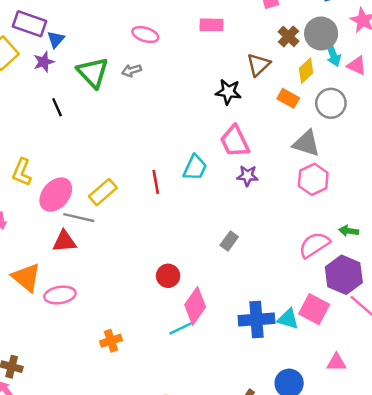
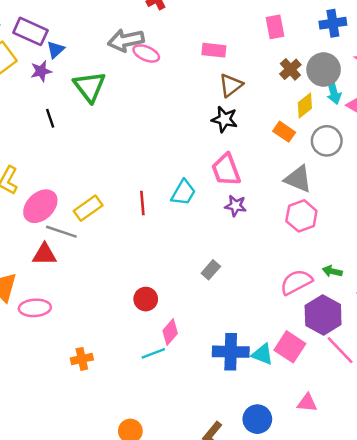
brown triangle: (258, 65) -> (231, 85), moved
gray arrow: (131, 70) -> (126, 40), moved, size x1.8
pink diamond: (195, 306) -> (170, 332), size x0.7

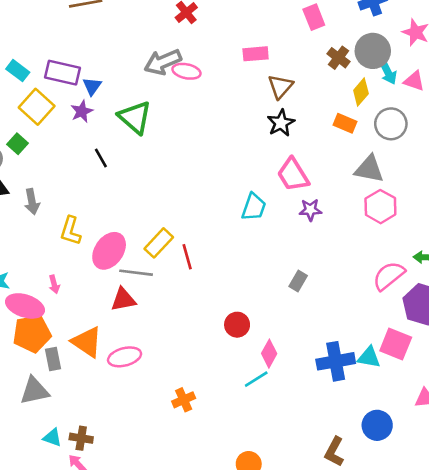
black star: (224, 119) -> (281, 123), turned -30
red line: (142, 203) -> (187, 257), moved

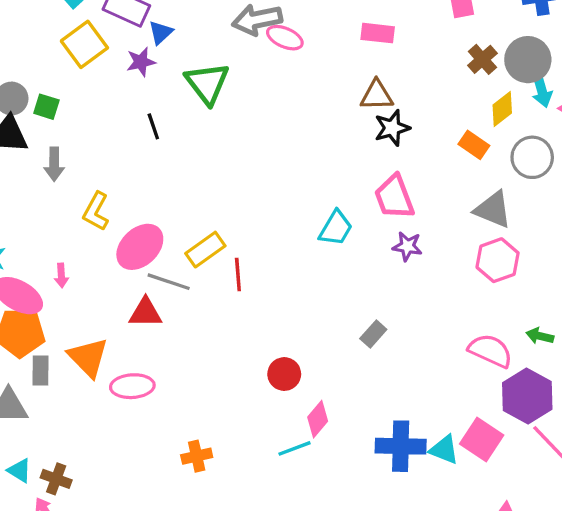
brown triangle: (280, 86) -> (377, 95), moved, turned 36
green square: (18, 144) -> (46, 107), moved, turned -36
pink semicircle: (389, 276) -> (490, 351), turned 52

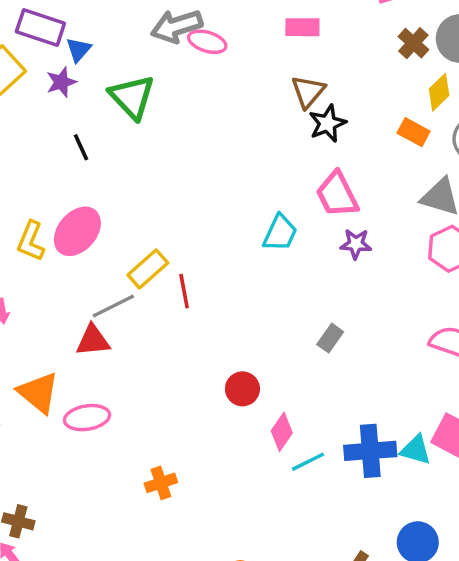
brown triangle: (377, 95) -> (308, 91), turned -42
pink ellipse: (140, 247) -> (77, 231), moved
gray line: (169, 282) -> (113, 306), turned -39
cyan line: (295, 448) -> (308, 462), moved

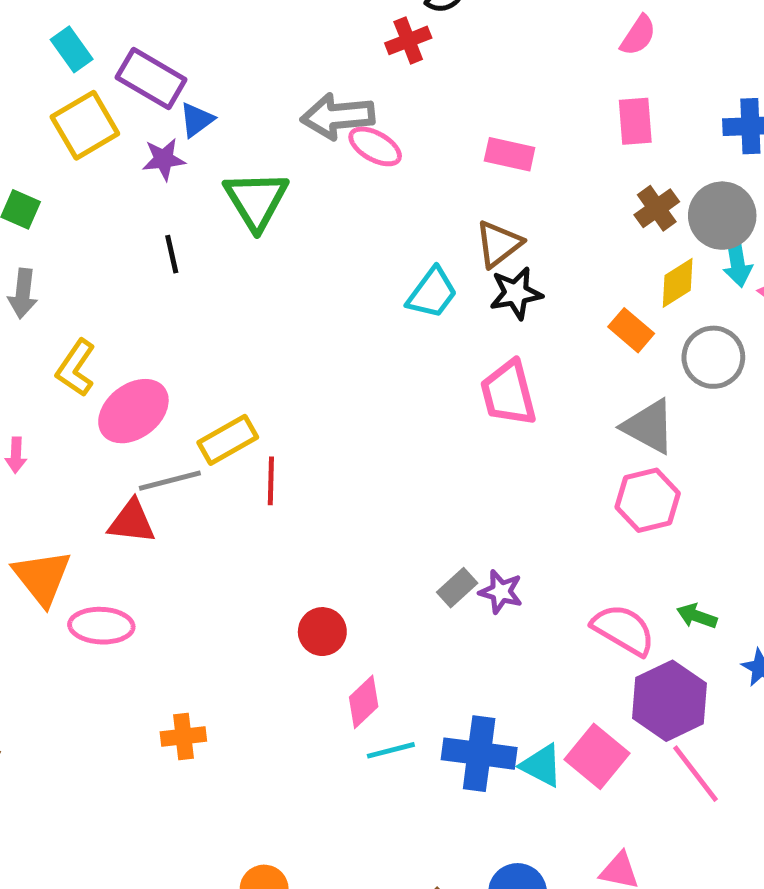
pink ellipse: (77, 231) -> (133, 411), moved
cyan trapezoid: (280, 233) -> (432, 293), moved
purple star: (356, 244) -> (501, 592), moved

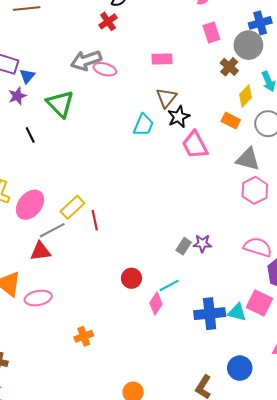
gray circle: (722, 216) -> (248, 45), moved
pink trapezoid: (508, 393) -> (195, 145), moved
cyan line: (391, 750) -> (169, 285), moved

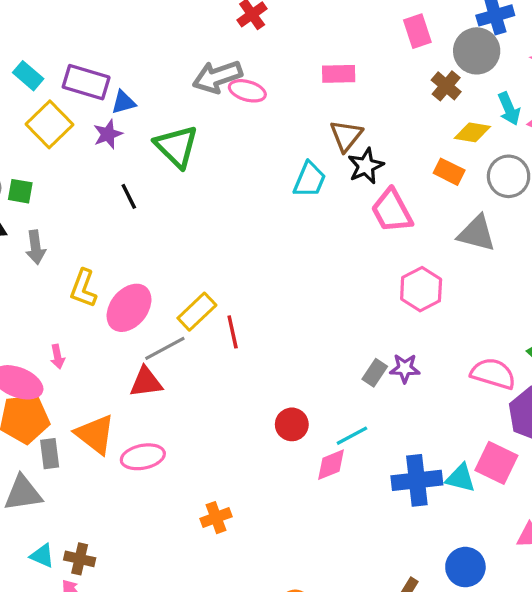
blue triangle: (27, 76) -> (123, 102), turned 35
yellow diamond: (246, 96) -> (472, 132), turned 55
pink hexagon: (255, 190) -> (421, 289), moved
pink diamond: (156, 304) -> (331, 465), turned 35

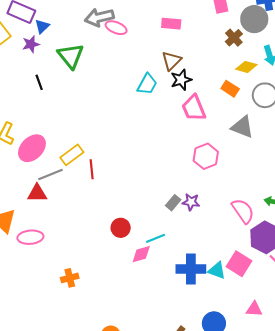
blue triangle: (123, 102) -> (42, 26), turned -35
pink semicircle: (493, 374) -> (243, 211), turned 32

